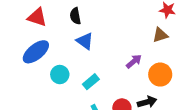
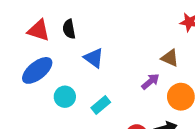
black semicircle: (75, 16) -> (69, 29), moved
brown triangle: (160, 35) -> (170, 58), moved, turned 42

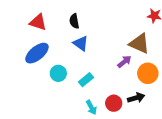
black semicircle: (69, 29) -> (74, 21), moved
brown triangle: (170, 58) -> (139, 43), size x1.5

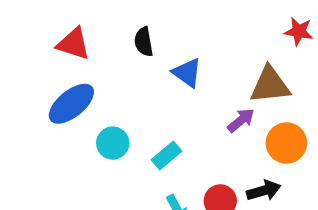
blue triangle: (81, 43) -> (187, 73), moved
brown triangle: (139, 43) -> (270, 85), turned -30

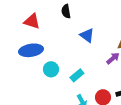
black semicircle: (144, 42) -> (66, 11), moved
blue ellipse: (71, 104) -> (31, 50), turned 30

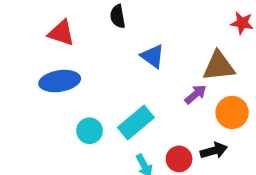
cyan circle: (51, 69) -> (90, 131), moved
cyan rectangle: (77, 75) -> (136, 122), size x1.5

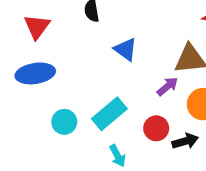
red triangle: (61, 33) -> (37, 27), turned 48
red circle: (179, 159) -> (156, 128), moved

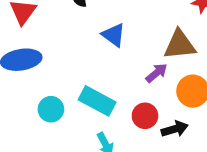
cyan rectangle: (109, 114) -> (97, 101), turned 68

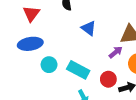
cyan circle: (51, 109) -> (49, 65), moved

